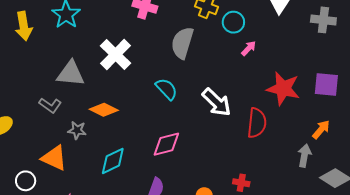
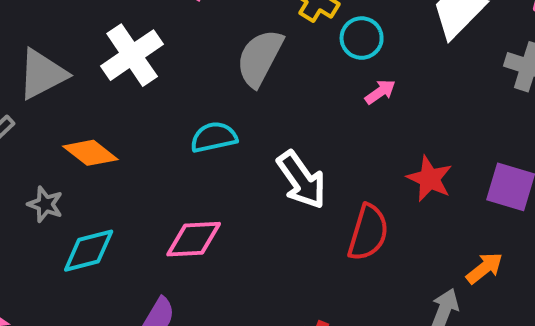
gray triangle: (71, 74) -> (42, 74), turned -44
cyan semicircle: (167, 89) -> (214, 137), turned -70
red star: (283, 89) -> (430, 179), size x0.7
gray star: (77, 130) -> (45, 204), moved

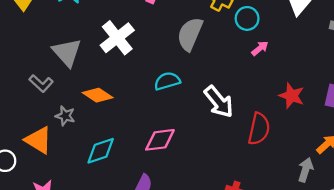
gray triangle: (42, 74) -> (67, 52), turned -40
gray star: (45, 204) -> (65, 116), moved

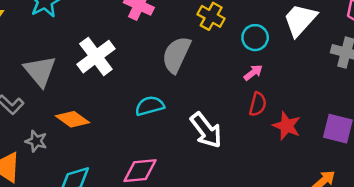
cyan circle: (247, 18) -> (255, 38), moved
red semicircle: (259, 129) -> (258, 104), moved, size x0.7

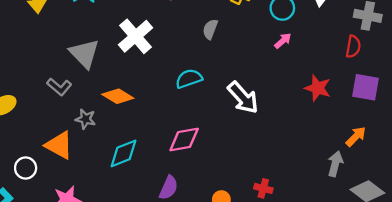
gray semicircle: (176, 55) -> (210, 29), size x0.6
red semicircle: (258, 104) -> (353, 47), moved

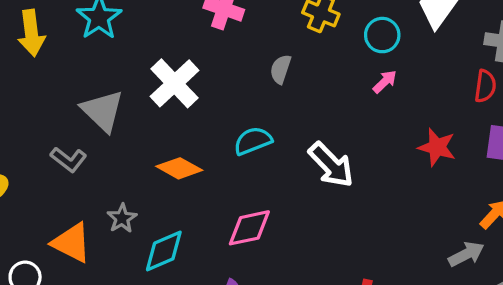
orange diamond: (118, 96) -> (179, 168), moved
gray star: (85, 119) -> (122, 218), moved, turned 30
gray arrow: (335, 164) -> (466, 254), turned 50

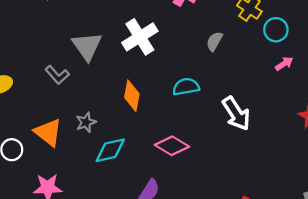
cyan circle: (382, 35) -> (276, 30), moved
orange diamond: (179, 168) -> (132, 96), turned 60
pink diamond: (249, 228) -> (172, 146), turned 32

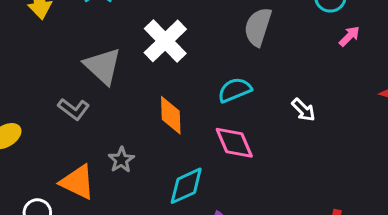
gray semicircle: (214, 41) -> (258, 27), size x1.5
white arrow: (236, 114) -> (304, 110), size x0.6
pink diamond: (172, 146) -> (234, 143), moved, turned 48
cyan diamond: (110, 150) -> (186, 186), moved

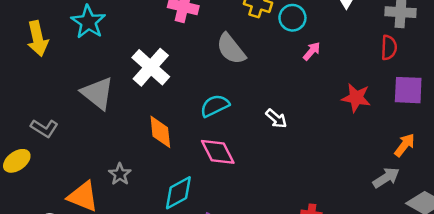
gray semicircle: (258, 27) -> (231, 49), turned -52
gray L-shape: (74, 109) -> (44, 128), moved

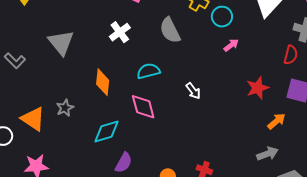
white cross: (151, 67) -> (120, 32), moved, size x0.7
red star: (356, 98) -> (258, 88), turned 30
orange arrow: (405, 145) -> (277, 121), moved

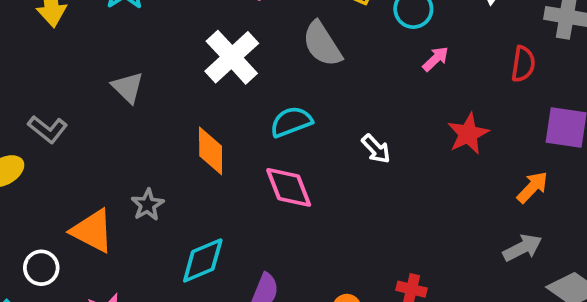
white cross: (120, 32) -> (232, 57), size x1.4
gray triangle: (61, 42) -> (128, 87), size x0.7
red semicircle: (291, 55) -> (523, 64), moved
red star: (258, 88) -> (468, 134), moved
cyan diamond: (107, 132) -> (203, 260), moved

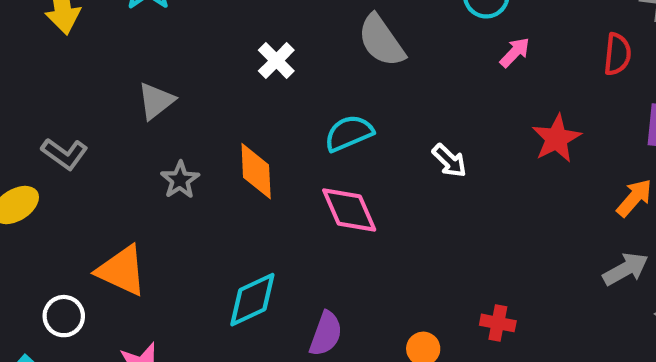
white cross: (232, 57) -> (276, 61), size x0.6
gray triangle: (128, 87) -> (156, 101), turned 40
gray star: (148, 205) -> (180, 180), moved

